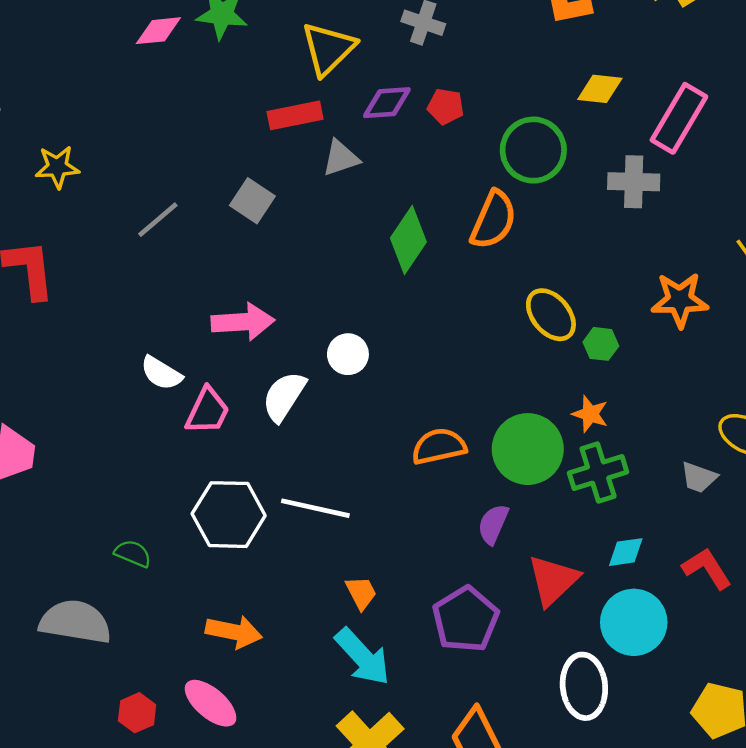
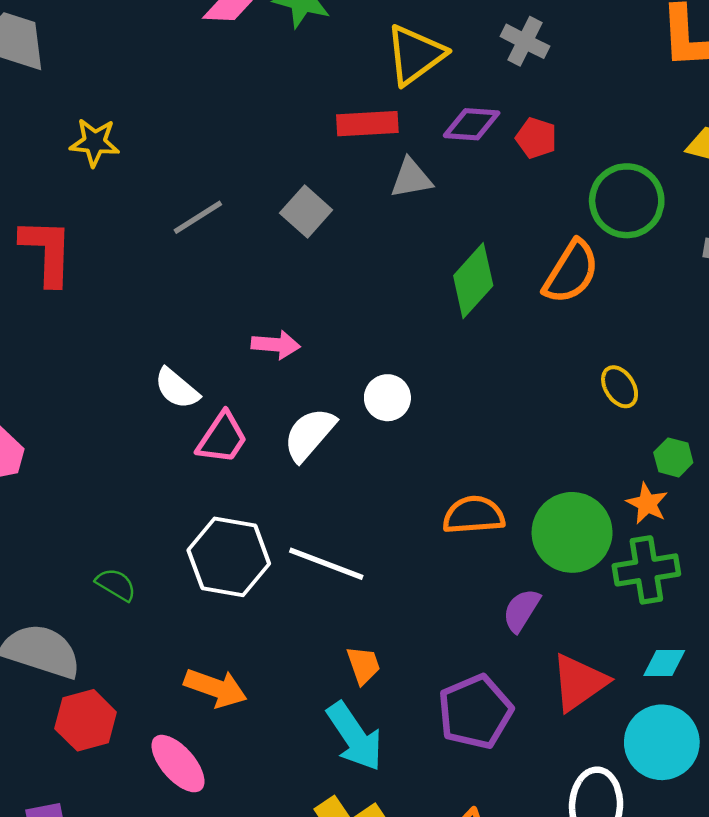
yellow ellipse: (551, 315) -> (620, 387), size x0.7
pink arrow: (243, 322) -> (276, 345), size x0.7
green hexagon: (601, 344) -> (673, 457), moved
red hexagon: (137, 713) -> (86, 720), moved, size x1.4

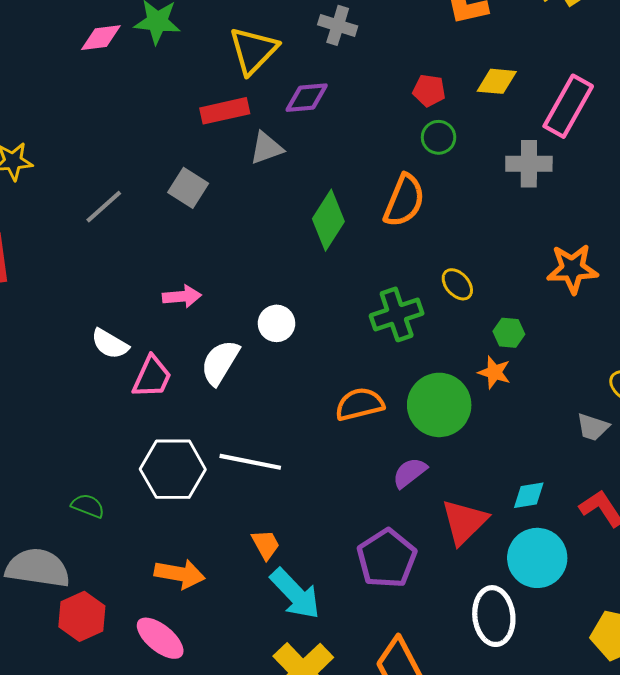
red pentagon: (536, 138) -> (429, 90), moved
green circle: (627, 201) -> (439, 137), size x0.6
green cross: (646, 570) -> (397, 314), moved
purple semicircle: (521, 610) -> (410, 473), turned 30
orange trapezoid: (363, 665) -> (266, 544), moved

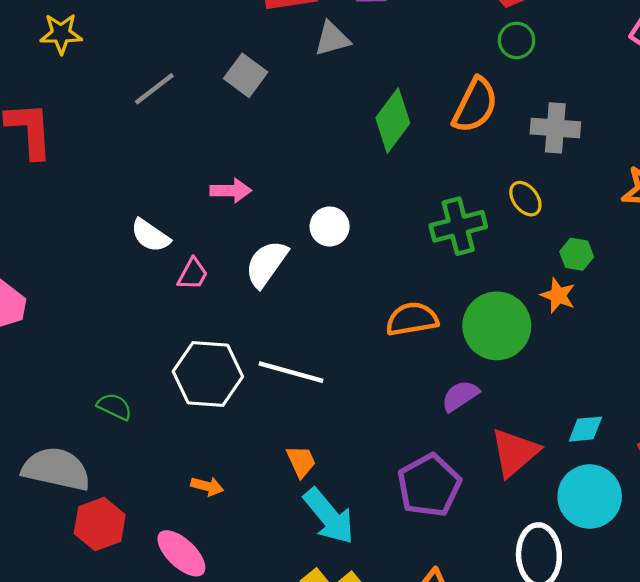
gray cross: (529, 164) -> (555, 128), moved
pink trapezoid: (152, 377) -> (193, 274), size x0.7
orange arrow: (180, 574) -> (207, 486), size x0.6

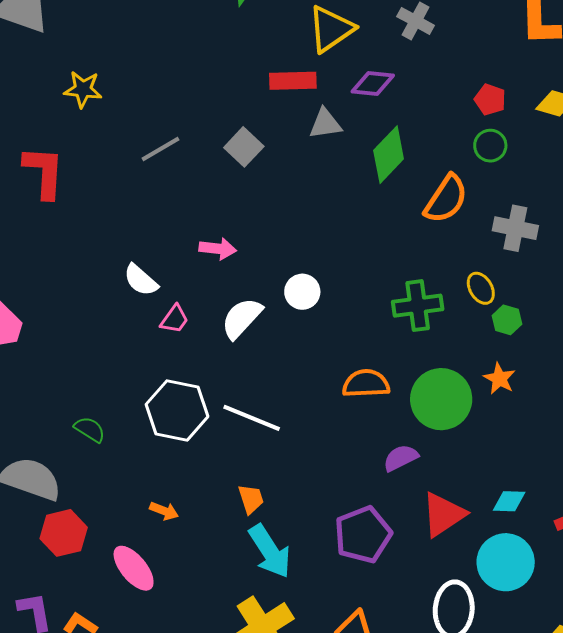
green diamond: (393, 120) -> (389, 155), moved
green hexagon: (577, 254) -> (507, 320), moved

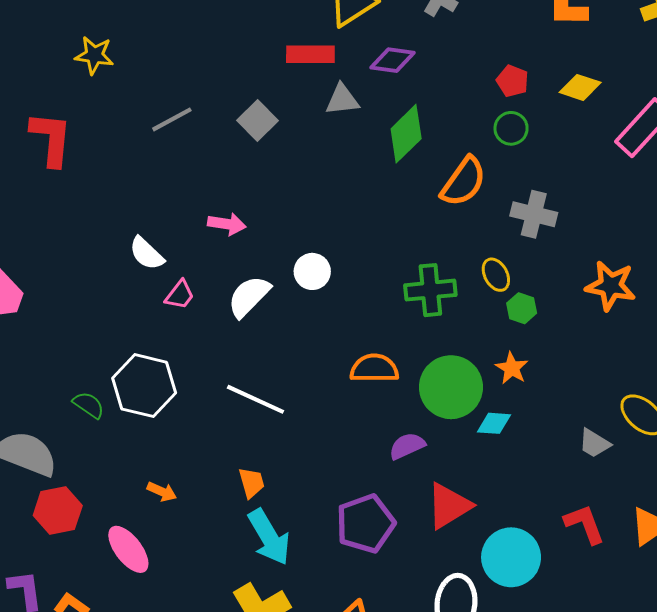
white hexagon: (177, 410) -> (144, 386), moved
cyan diamond: (509, 501) -> (494, 423), moved

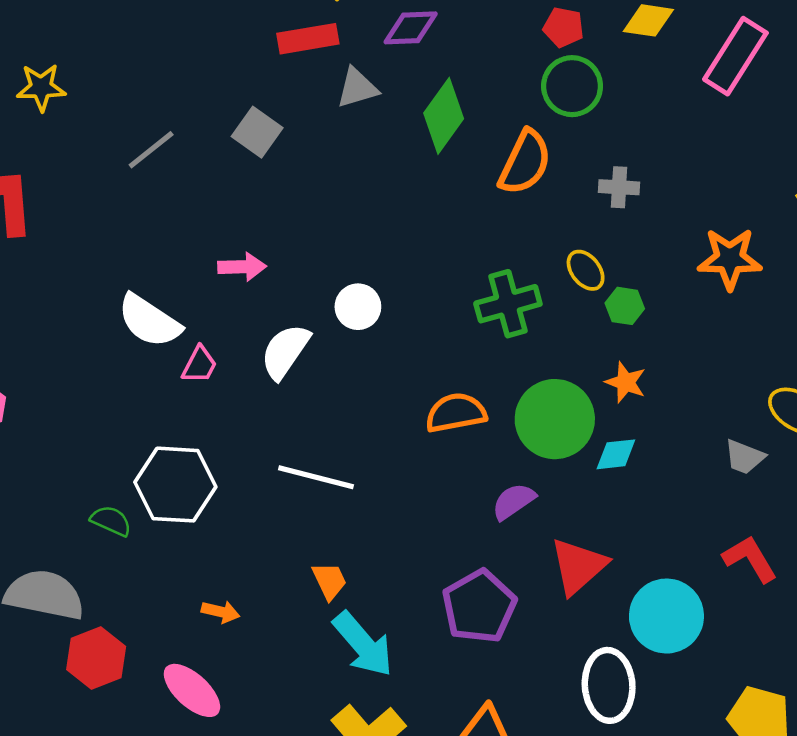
green circle: (511, 128) -> (572, 86), size x1.4
gray cross: (534, 214) -> (619, 187), size x0.7
white semicircle: (147, 253) -> (149, 321), size x1.4

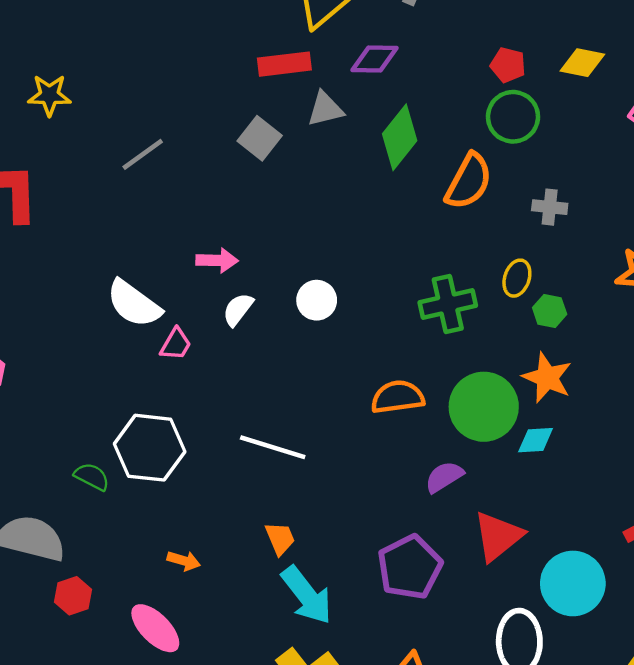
gray square: (257, 132) -> (260, 138), moved
yellow ellipse: (586, 270) -> (517, 278), turned 54
white semicircle: (285, 351) -> (238, 309), moved, size x0.7
orange star: (626, 382) -> (547, 378), size x1.4
red hexagon: (96, 658) -> (73, 596), size x0.7

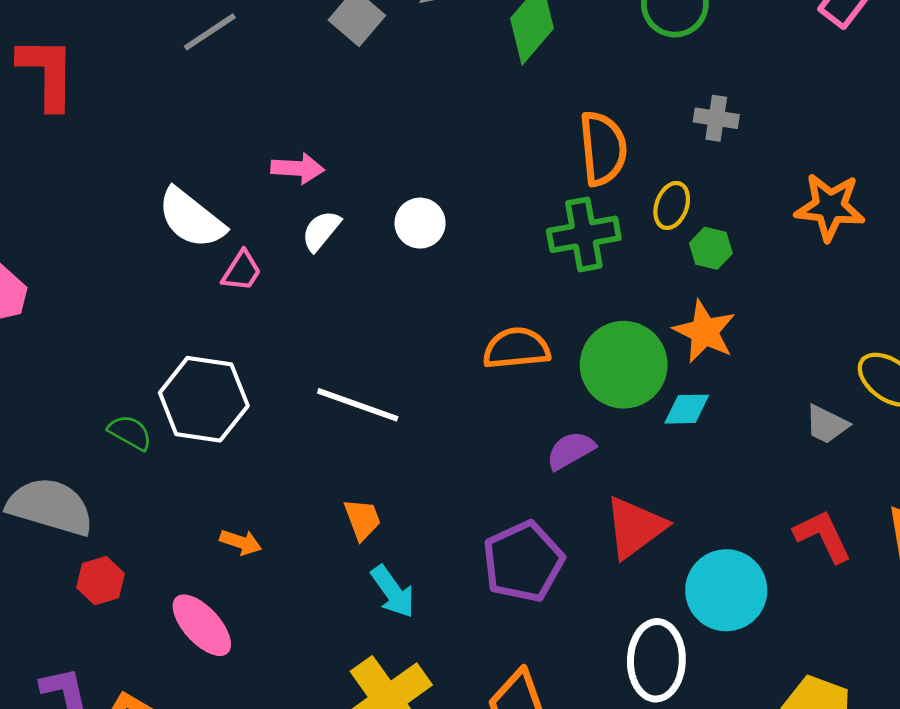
orange semicircle: (469, 181) -> (603, 148), moved, turned -36
cyan arrow: (307, 595) -> (393, 592), size x0.7

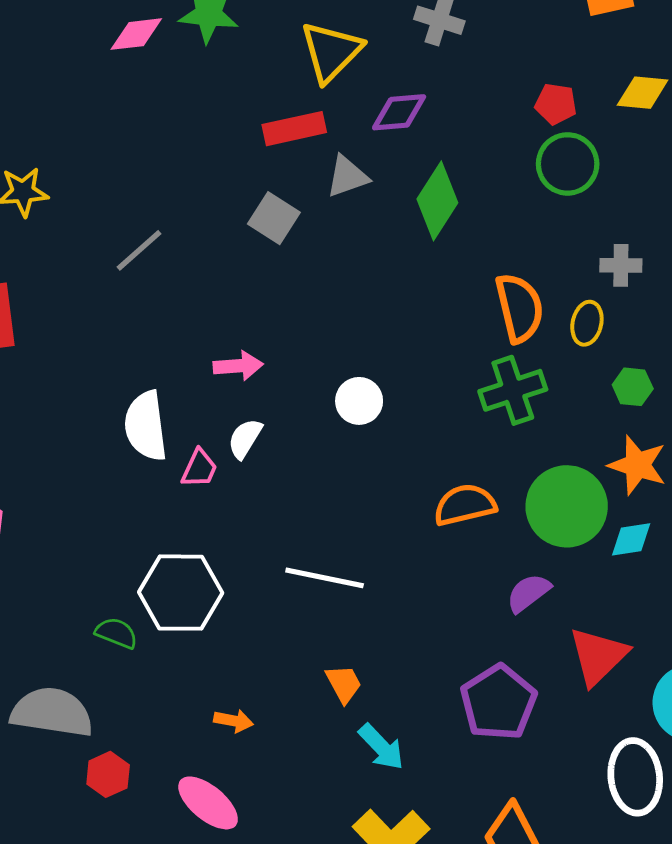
yellow ellipse: (672, 206) -> (587, 323), moved
white semicircle: (191, 218) -> (146, 426), turned 52
white semicircle: (321, 231) -> (245, 438), moved

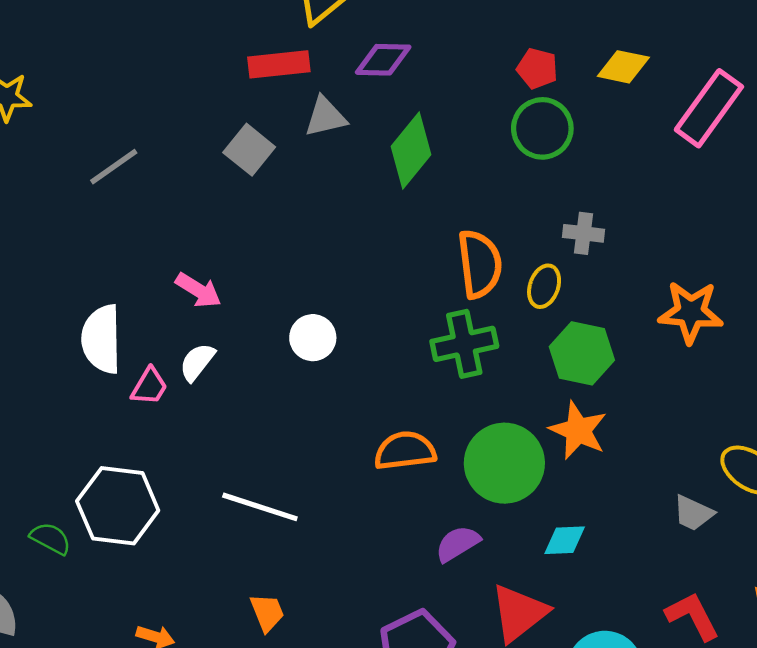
pink arrow: (238, 366) -> (198, 290), turned 30
green hexagon: (633, 387) -> (582, 353), size x1.6
cyan diamond: (631, 539) -> (565, 540), moved

